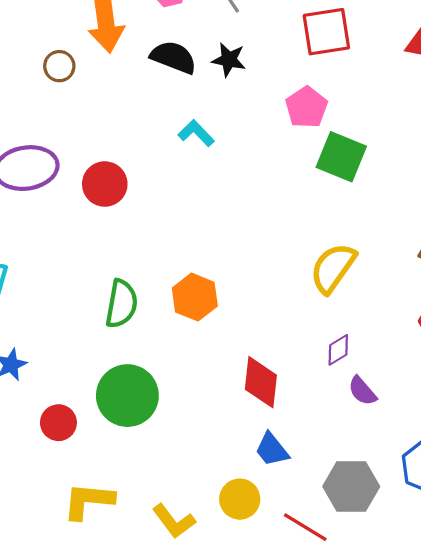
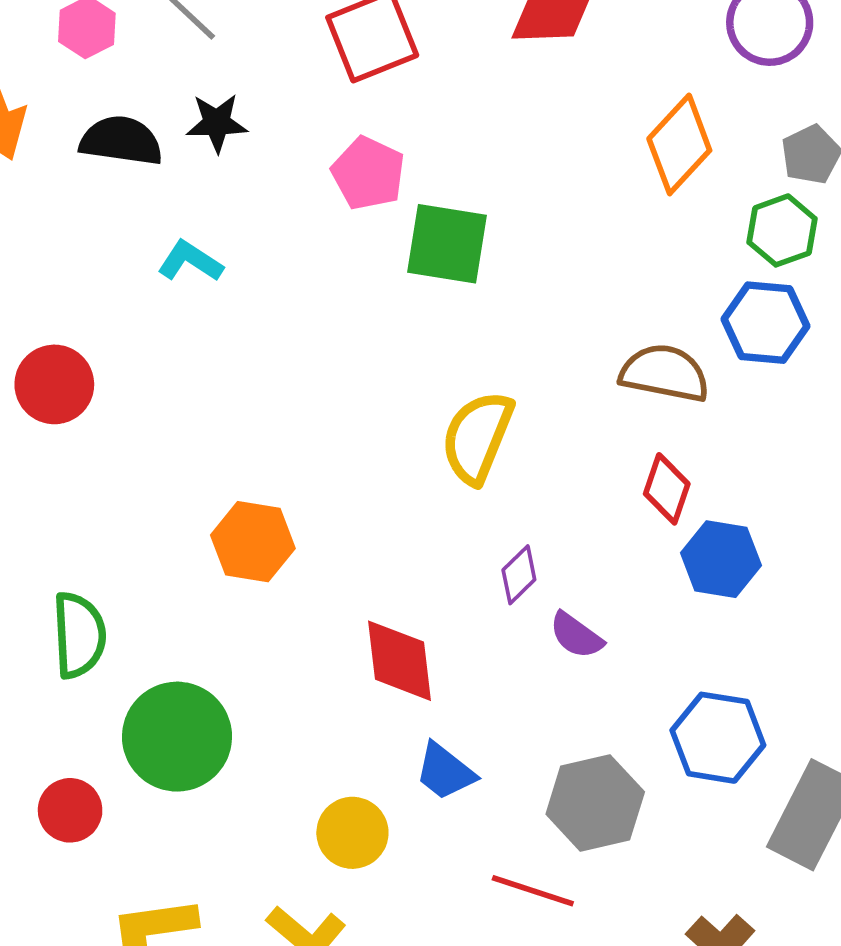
green semicircle: (121, 304) -> (79, 635), moved
yellow circle: (240, 499) -> (352, 833), moved

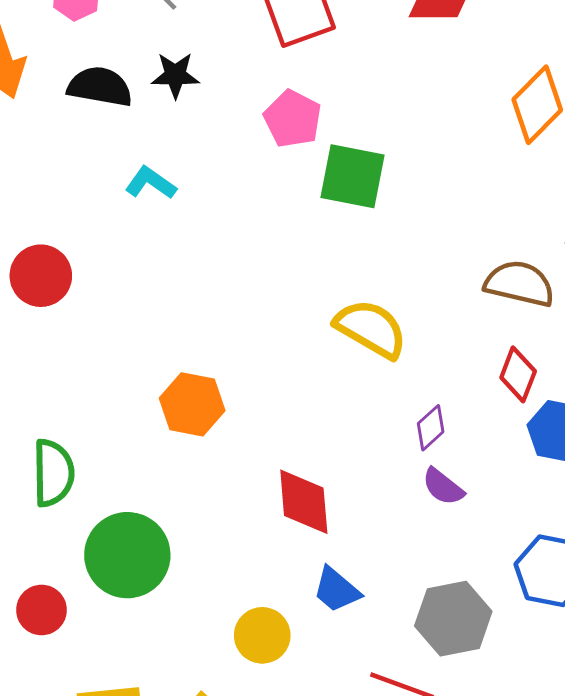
yellow semicircle: (477, 437) -> (371, 329), turned 96
purple diamond: (519, 575) -> (431, 428), moved

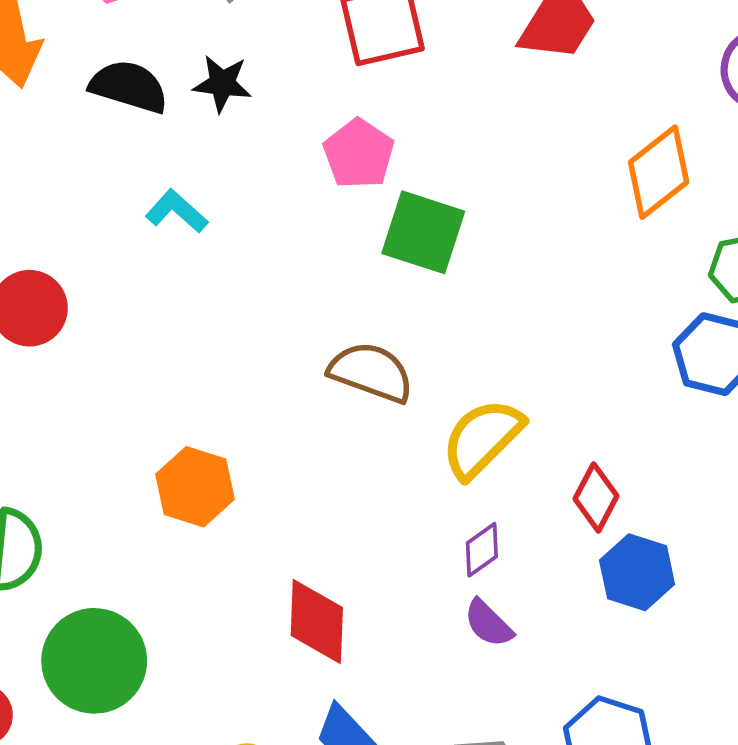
brown semicircle: (519, 284) -> (371, 372), moved
yellow semicircle: (371, 329) -> (482, 438), moved, turned -82

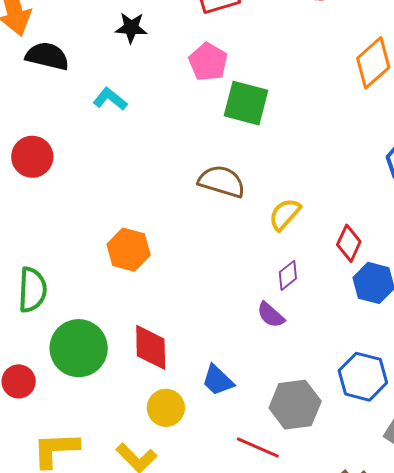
black semicircle: (129, 87) -> (47, 56), moved
yellow semicircle: (482, 438) -> (285, 214), size x0.7
red diamond: (317, 621) -> (151, 347), moved
purple semicircle: (488, 623) -> (271, 315), moved

